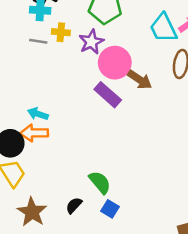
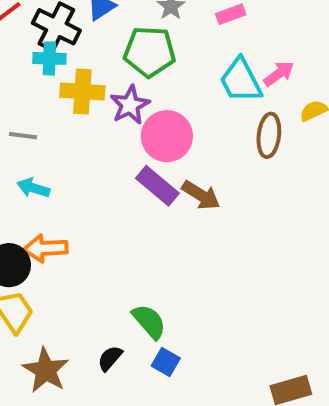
yellow cross: (61, 32) -> (82, 92), size x1.5
gray line: (38, 41) -> (23, 136), moved
brown arrow: (140, 80) -> (201, 195), moved
cyan arrow: (38, 114) -> (33, 188), moved

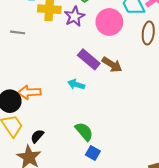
pink circle: (167, 136) -> (109, 22), moved
cyan arrow: (33, 188) -> (76, 84), moved
black semicircle: (110, 358) -> (37, 136), moved

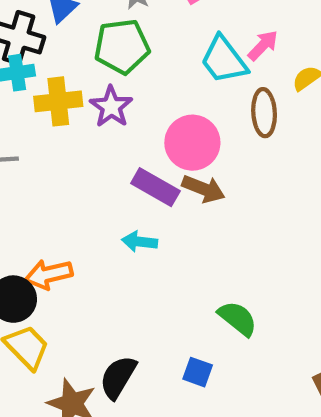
pink circle: (109, 22) -> (192, 143), moved
green semicircle: (84, 131) -> (238, 318), moved
black semicircle: (37, 136) -> (118, 377), moved, size x1.5

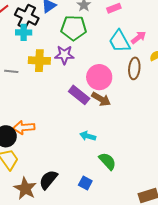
yellow cross: (58, 101) -> (39, 61), moved
purple star: (111, 107) -> (64, 55), turned 30
cyan arrow: (140, 242) -> (88, 136), moved

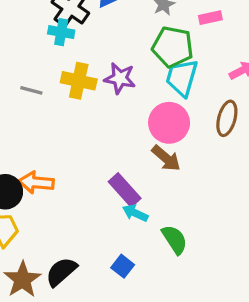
green pentagon: (74, 28) -> (173, 47), moved
cyan trapezoid: (120, 41) -> (182, 78), moved, turned 35
purple rectangle: (79, 95) -> (125, 190), moved
green semicircle: (107, 161) -> (175, 240), moved
blue square: (85, 183) -> (123, 266), moved

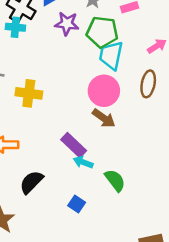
purple star: (120, 78) -> (67, 24), moved
yellow cross: (79, 81) -> (29, 93), moved
black semicircle: (61, 272) -> (31, 182), moved

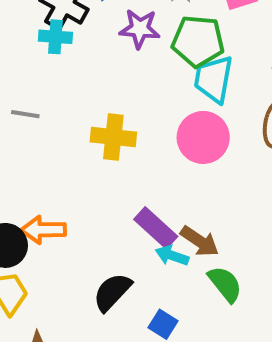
yellow cross: (29, 93) -> (113, 137), moved
brown arrow: (104, 118) -> (200, 241), moved
black semicircle: (31, 182) -> (112, 292), moved

